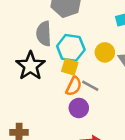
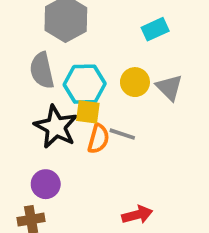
black star: (30, 66) -> (56, 127), moved
purple circle: (79, 108) -> (46, 184), moved

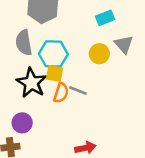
yellow circle: (135, 82) -> (99, 54), moved
gray triangle: (169, 87) -> (124, 44), moved

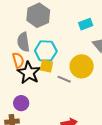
yellow circle: (99, 54) -> (82, 66), moved, size x1.5
orange semicircle: (61, 93) -> (18, 60), moved, turned -35

